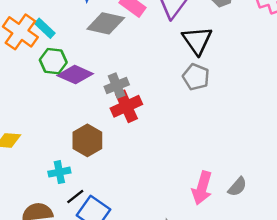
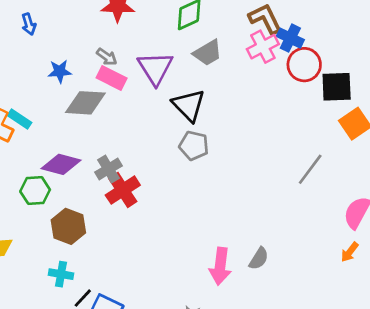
green hexagon: (53, 61) -> (35, 191), moved
brown hexagon: (87, 140) -> (68, 226), moved
cyan cross: (59, 172) -> (61, 274), turned 30

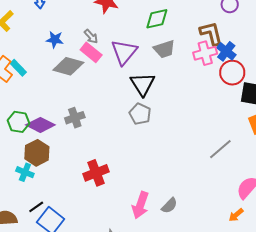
purple diamond: (61, 164) -> (40, 125), moved
red cross: (123, 190) -> (96, 173), moved
cyan cross: (61, 274) -> (25, 172), moved

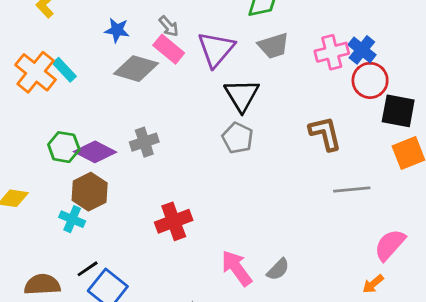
brown L-shape: (211, 33) -> (325, 133), moved
gray line: (220, 149) -> (352, 190), turned 35
pink arrow: (140, 205) -> (237, 268), turned 124

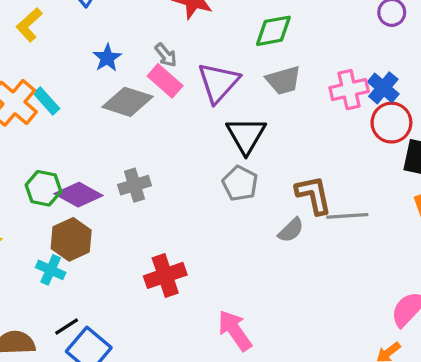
blue star: (117, 30) -> (107, 58), turned 30
brown L-shape: (325, 133) -> (314, 195), moved
gray line: (352, 190) -> (347, 216), moved
gray semicircle: (278, 269) -> (291, 230), moved

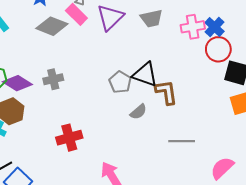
black triangle: (246, 135) -> (145, 74), moved, turned -44
gray line: (347, 216) -> (182, 141), moved
gray semicircle: (291, 230) -> (138, 112), moved

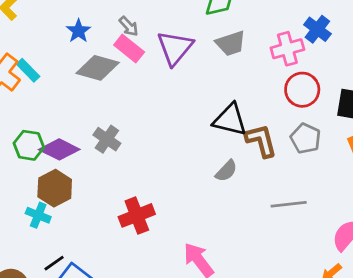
blue cross: (214, 27) -> (317, 29), moved
red circle: (218, 49) -> (302, 90), moved
gray cross: (53, 79) -> (107, 139), turned -36
gray pentagon: (120, 82) -> (306, 138), moved

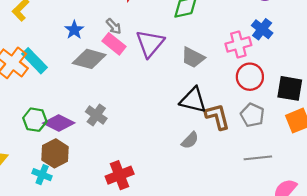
gray trapezoid: (231, 43) -> (193, 58), moved, turned 45
cyan rectangle: (28, 70) -> (34, 61), size x1.4
gray line: (289, 204) -> (258, 158), moved

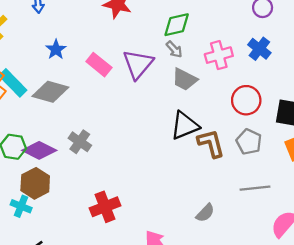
gray arrow: (114, 26) -> (174, 49), moved
pink cross: (238, 44) -> (219, 55), moved
gray diamond: (89, 59) -> (50, 92), moved
black triangle: (193, 100) -> (185, 126), turned -36
gray semicircle: (190, 140) -> (205, 213), moved

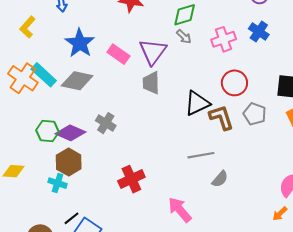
blue star: (56, 49) -> (80, 43), size x1.6
gray trapezoid: (185, 79) -> (151, 83), moved, turned 65
red circle: (246, 100) -> (234, 83), moved
gray line: (255, 188) -> (201, 155), moved

